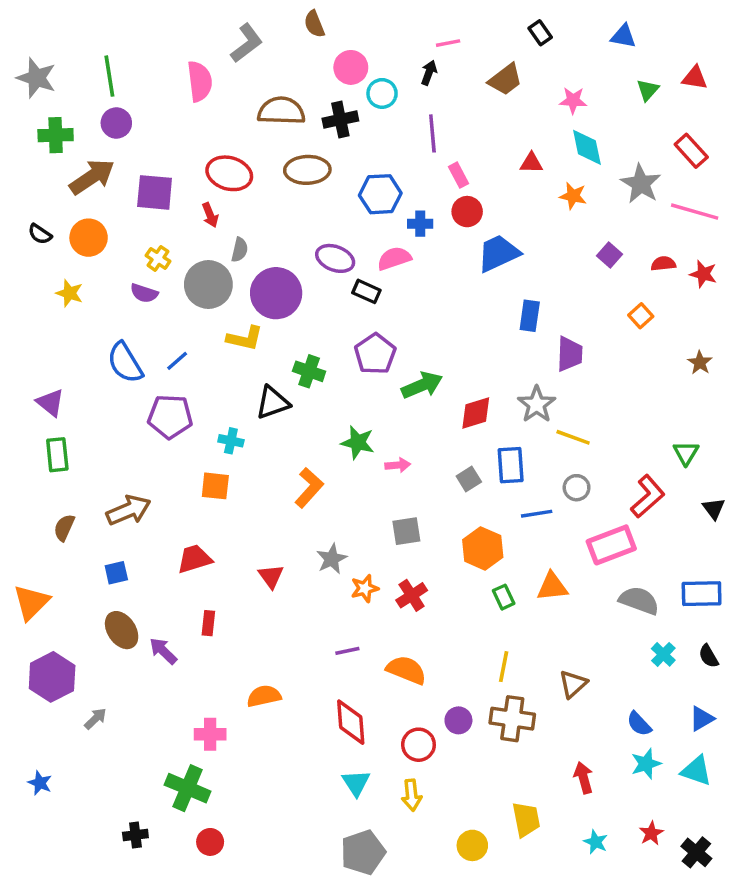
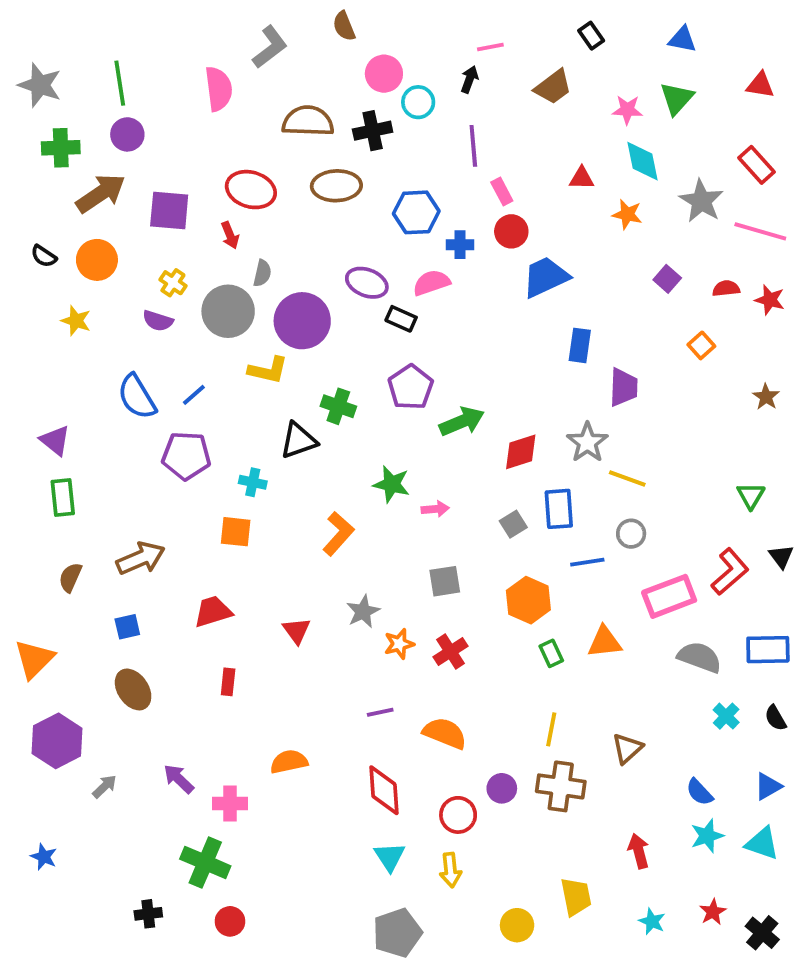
green triangle: (648, 90) -> (677, 98), moved, size x1.4
red L-shape: (648, 496) -> (730, 572), moved
purple arrow: (163, 651) -> (179, 779), moved

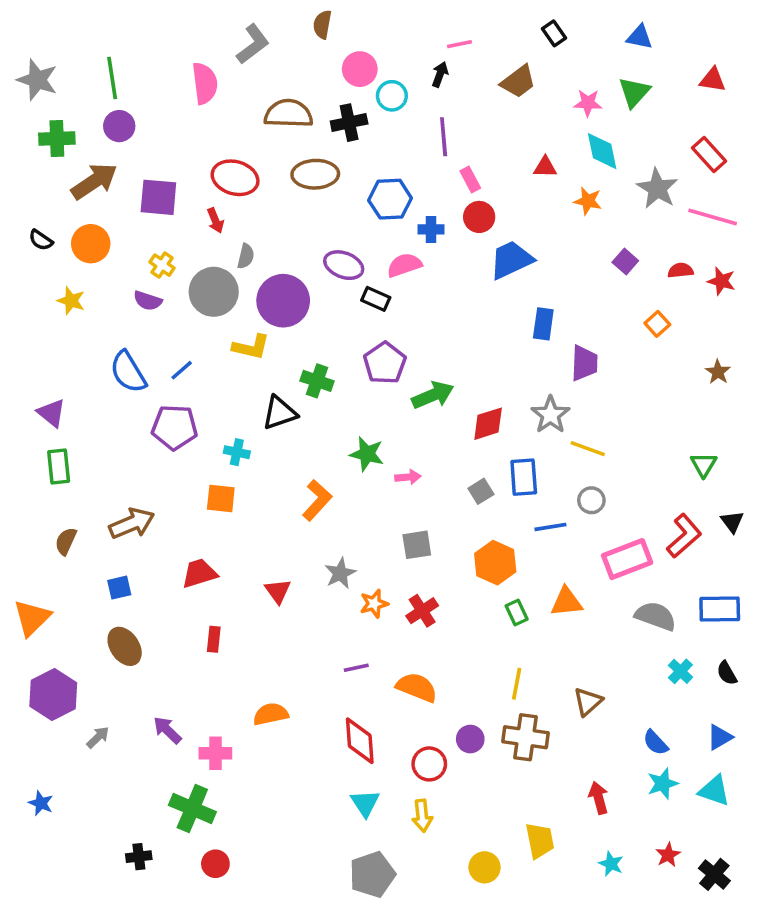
brown semicircle: (344, 26) -> (322, 25), turned 32

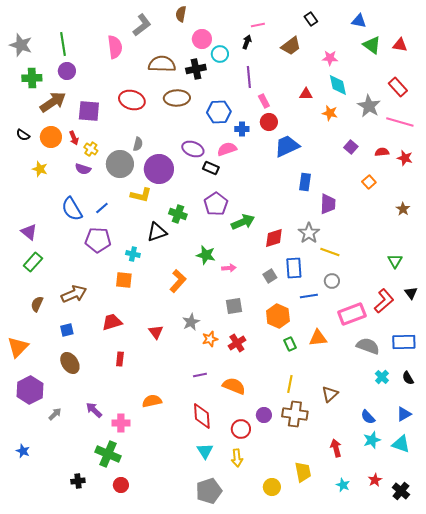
green triangle: (634, 92) -> (372, 45), moved, turned -36
red arrow: (215, 221) -> (74, 138), moved
green rectangle: (59, 466) -> (33, 262), turned 48

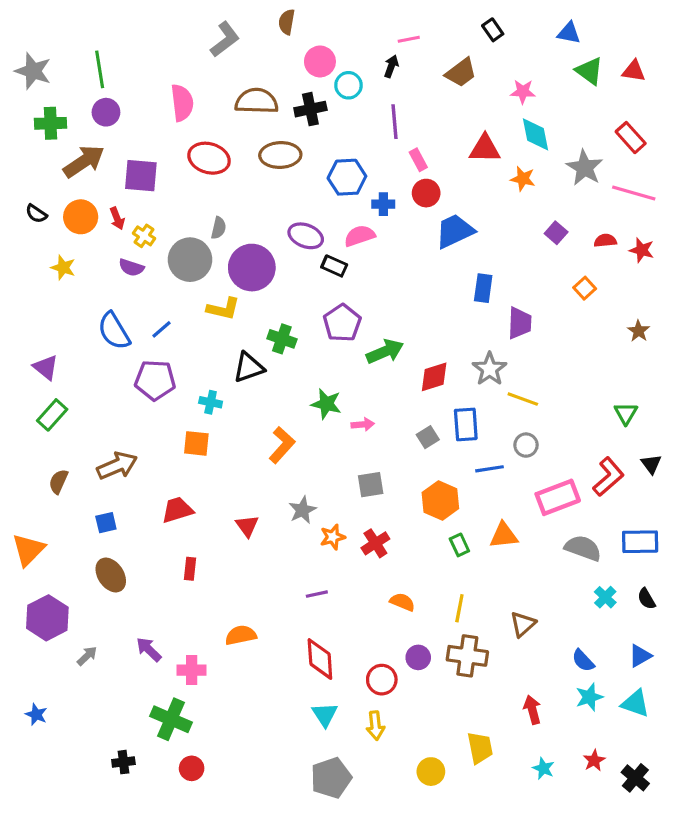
pink semicircle: (115, 47) -> (182, 103), moved
red triangle: (306, 94) -> (485, 149), size x1.5
orange semicircle: (234, 386) -> (402, 602), moved, size x0.7

